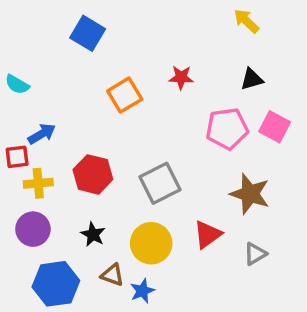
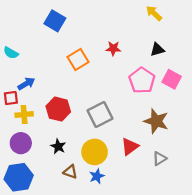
pink pentagon: (227, 129) -> (142, 80), turned -30
blue hexagon: (56, 284) -> (19, 177), moved
blue star: (142, 291) -> (97, 176), moved

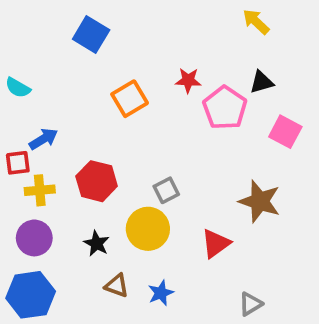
pink pentagon: (142, 80) -> (225, 108), moved
gray square: (100, 115) -> (166, 190), size x0.6
yellow circle: (95, 152) -> (148, 229), moved
gray triangle: (160, 159) -> (251, 304), moved

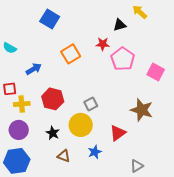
black triangle: (262, 82) -> (120, 25), moved
blue arrow: (43, 139) -> (34, 69), moved
blue star: (161, 293) -> (95, 152), moved

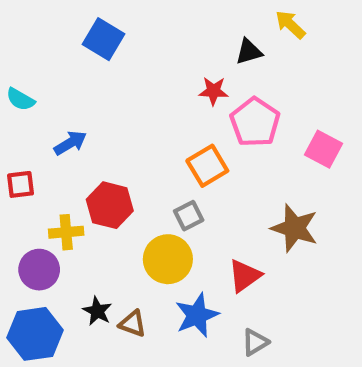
orange square: (71, 54) -> (207, 166), moved
yellow cross: (22, 104) -> (66, 232), moved
black star: (53, 133) -> (97, 311), moved
blue star: (95, 152) -> (197, 315), size x1.5
gray triangle: (137, 166) -> (255, 342), moved

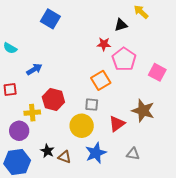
gray square: (189, 216) -> (92, 105), turned 32
red triangle: (245, 276) -> (117, 124), moved
gray triangle: (255, 342) -> (133, 154), moved, turned 40

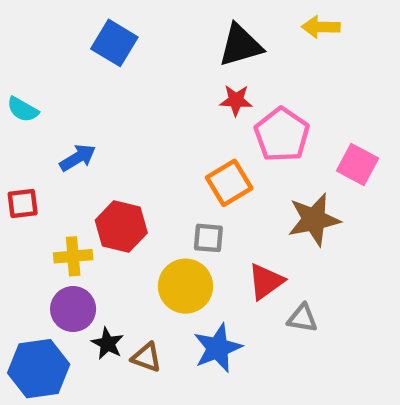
yellow arrow: (141, 12) -> (321, 27), turned -42
black triangle: (121, 25) -> (241, 45), moved, size x1.5
brown star: (143, 111) -> (314, 220), moved, turned -30
purple circle: (19, 131) -> (73, 309), moved
gray triangle: (133, 154) -> (302, 318), moved

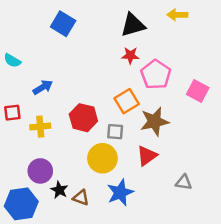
brown star: (314, 220) -> (155, 121), moved
red hexagon: (121, 226) -> (83, 118), moved
yellow cross: (73, 256) -> (40, 127), moved
gray triangle: (302, 318) -> (184, 182), moved

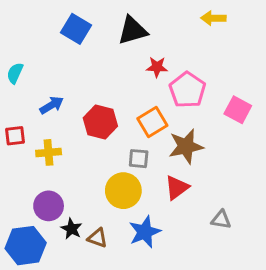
black triangle: (133, 25) -> (132, 30), moved
cyan semicircle: (12, 61) -> (15, 73), turned 84
red hexagon: (83, 118) -> (100, 122), moved

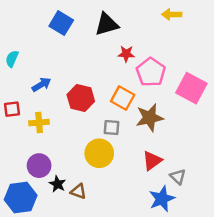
pink square: (238, 110) -> (191, 88), size x1.4
orange square: (152, 122) -> (123, 98), turned -30
red triangle: (177, 188) -> (152, 161), moved
gray triangle: (221, 220) -> (178, 177), turned 35
blue star: (145, 232) -> (162, 199), moved

